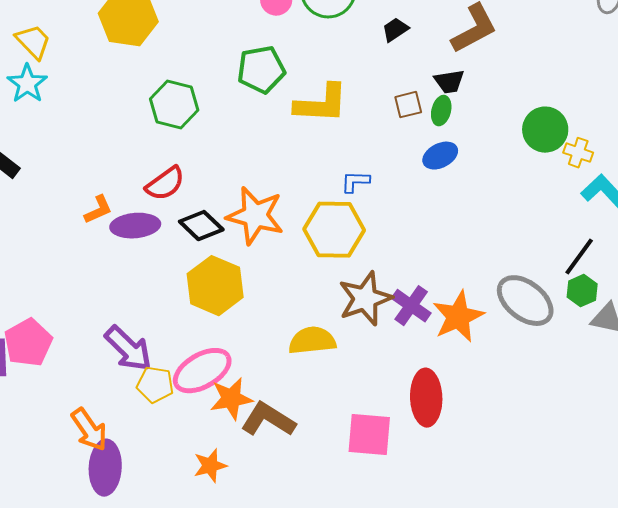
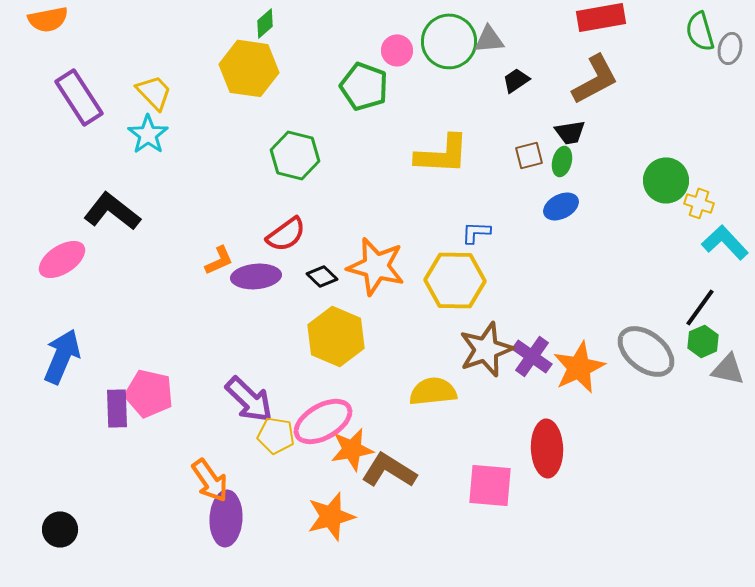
green pentagon: (261, 70) -> (364, 86), moved, turned 30
black diamond: (201, 226) -> (322, 276), size x0.7
pink pentagon: (28, 343) -> (149, 393), turned -30
orange star: (210, 466) -> (331, 516), size x1.4

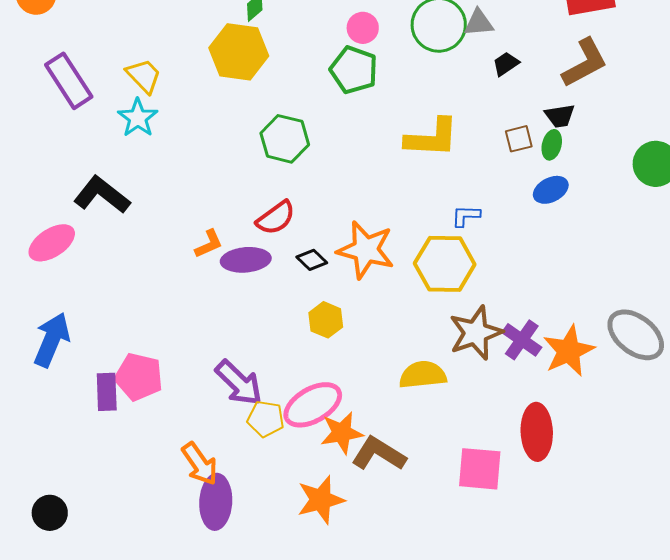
pink circle: (397, 50) -> (363, 28), moved
yellow hexagon: (336, 336) -> (326, 320), size x0.6

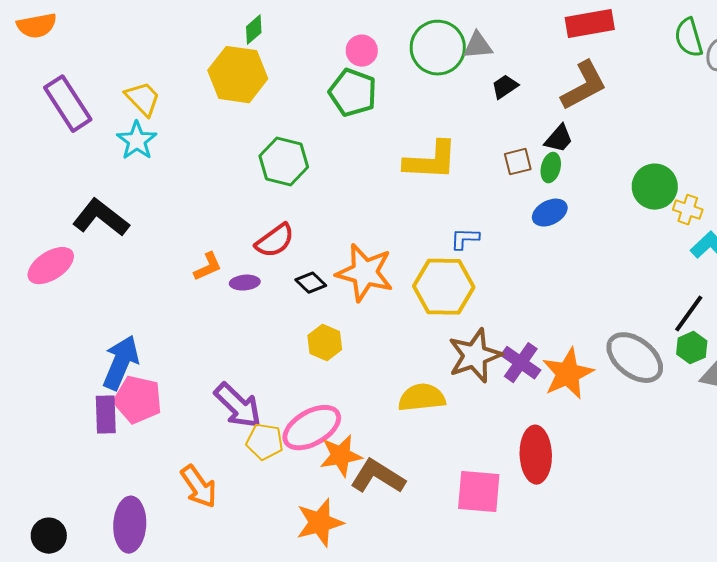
black trapezoid: (560, 116) -> (559, 139), turned -40
purple ellipse: (246, 260) -> (245, 283), size x0.6
blue arrow: (52, 340) -> (121, 363), moved
purple ellipse: (216, 502) -> (130, 525), moved

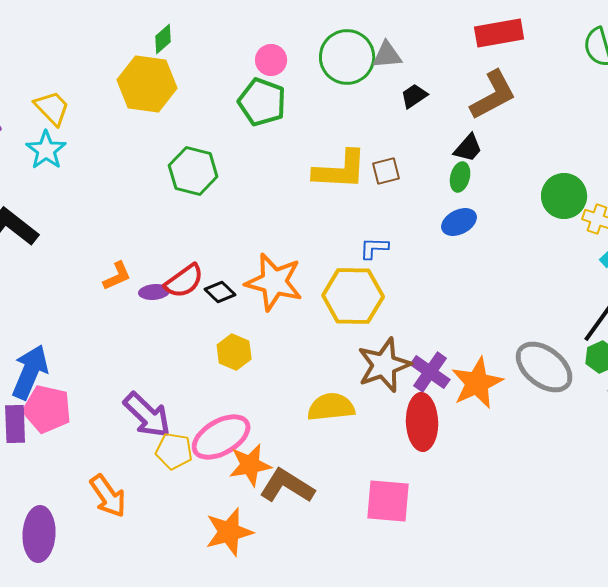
brown square: (518, 162) -> (386, 171), moved
red semicircle: (275, 241) -> (184, 281), moved
red ellipse: (536, 455) -> (422, 422), moved

